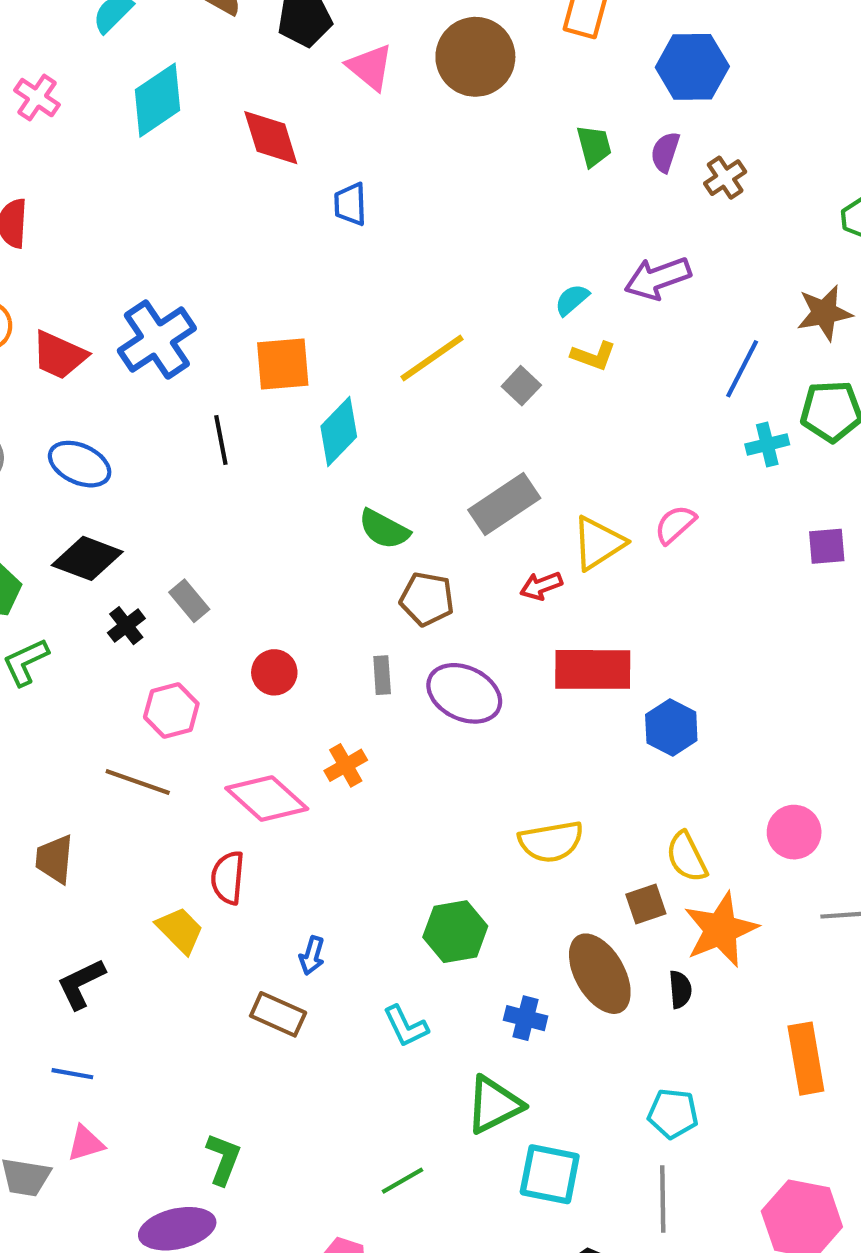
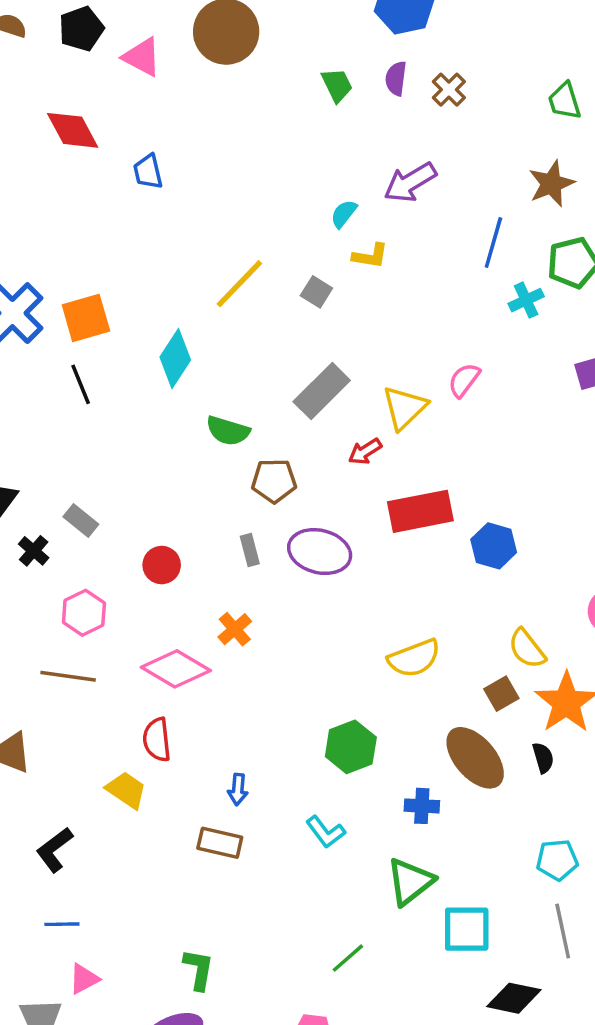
orange square: (283, 364) -> (86, 318), moved

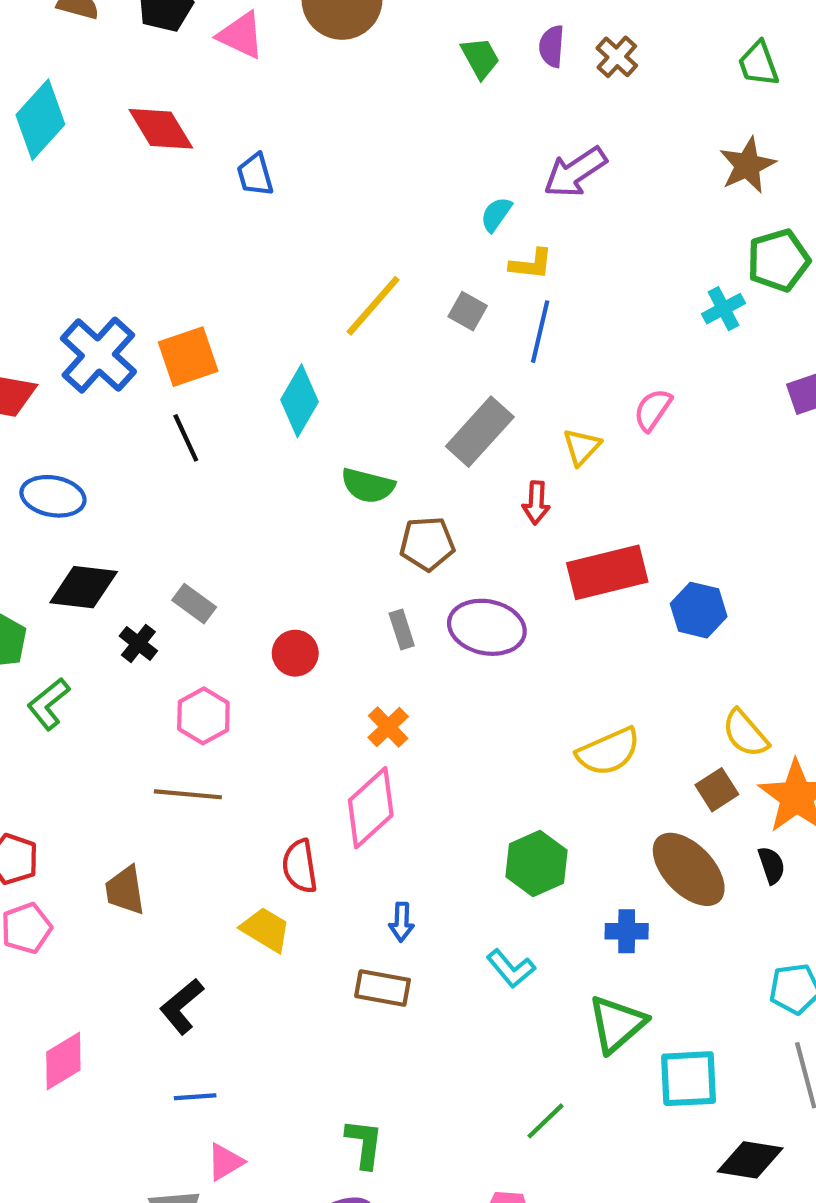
blue line: (493, 243) -> (540, 332), moved
yellow triangle: (404, 408) -> (582, 447), size x0.7
red arrow: (365, 451) -> (536, 503), turned -52
pink diamond: (176, 669) -> (371, 808), moved, turned -70

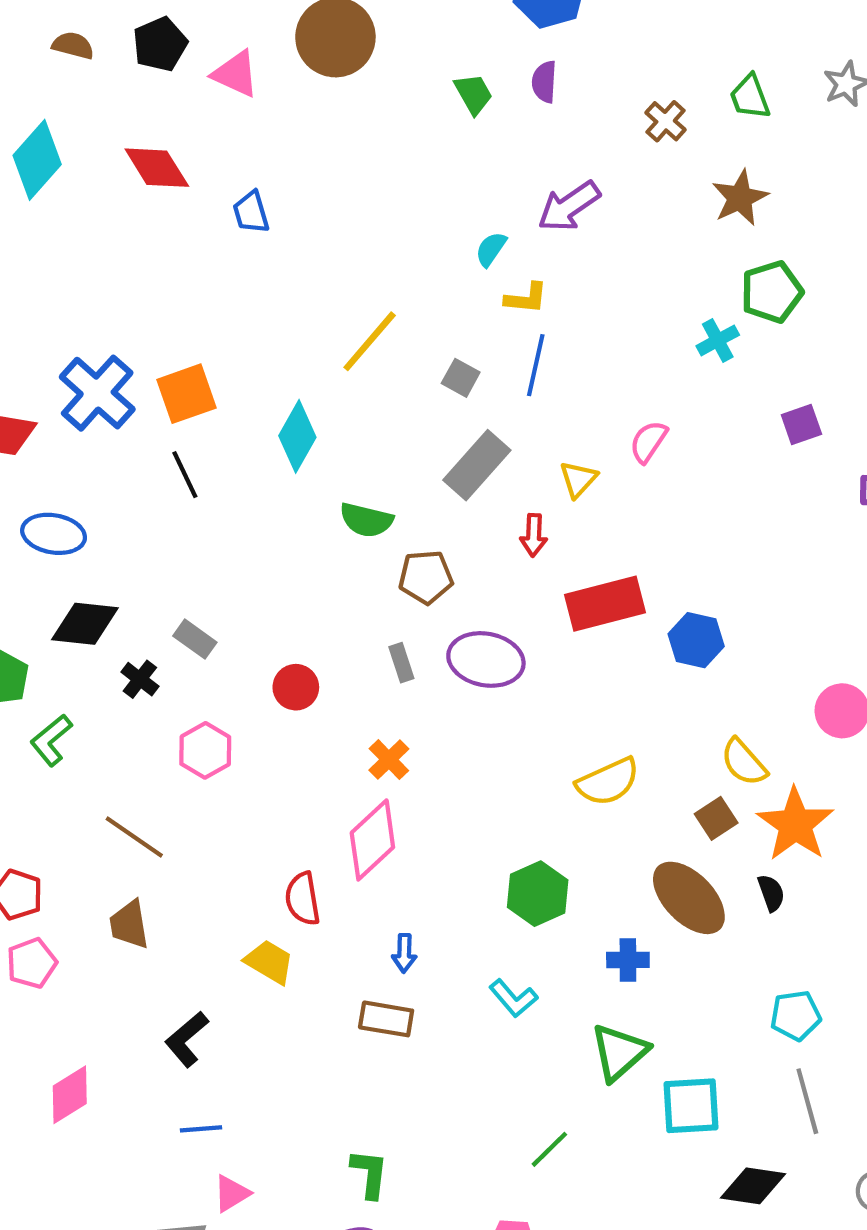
brown cross: (617, 57) -> (666, 121), moved
gray square: (468, 311) -> (461, 378), moved
brown line: (188, 794) -> (134, 837), moved, turned 30

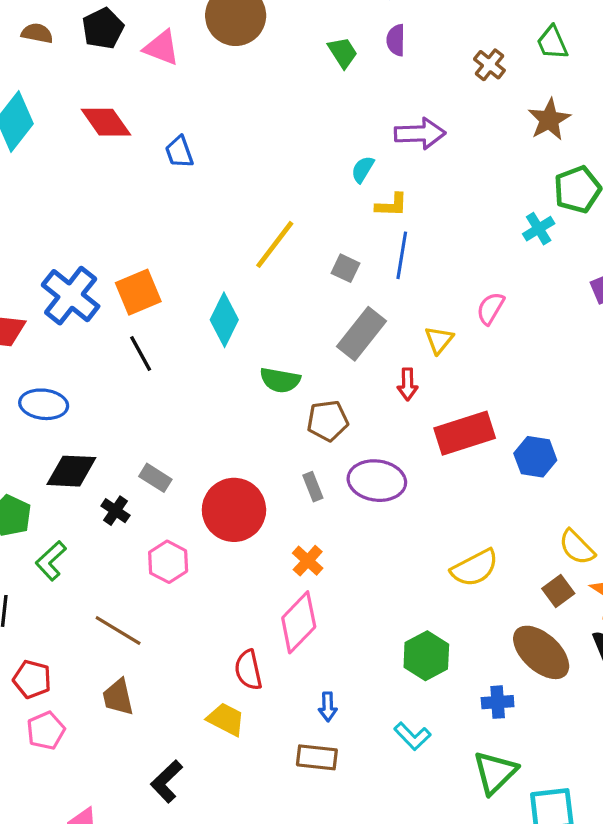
purple arrow: (569, 206) -> (420, 134), turned -144
red circle: (296, 687) -> (234, 510), size x1.8

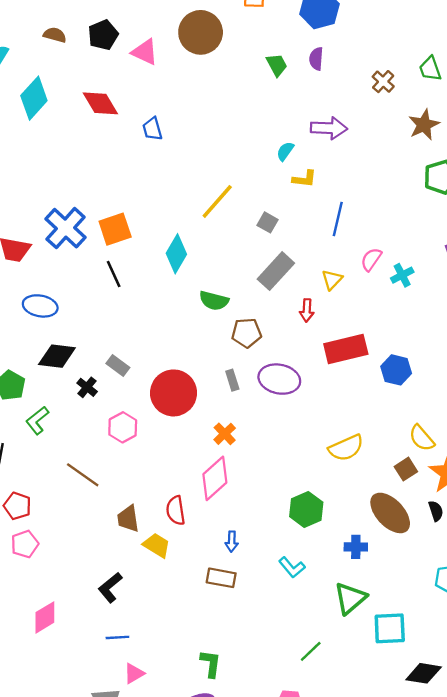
cyan cross: (539, 229) -> (402, 275), moved
blue line: (402, 255) -> (338, 219), moved
brown trapezoid: (118, 697) -> (128, 519), moved

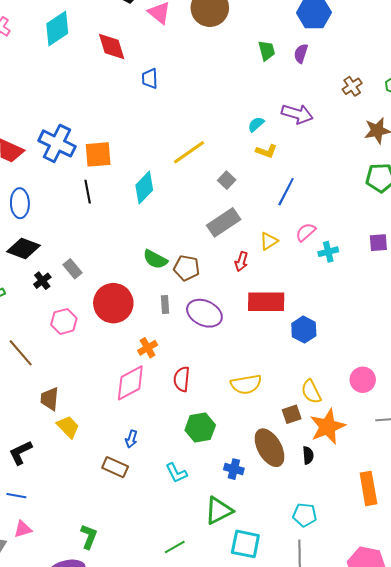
blue cross: (66, 228) -> (57, 143), turned -30
green semicircle: (214, 301) -> (155, 259), moved
blue ellipse: (40, 306) -> (20, 203), turned 64
red semicircle: (176, 510) -> (182, 379), moved

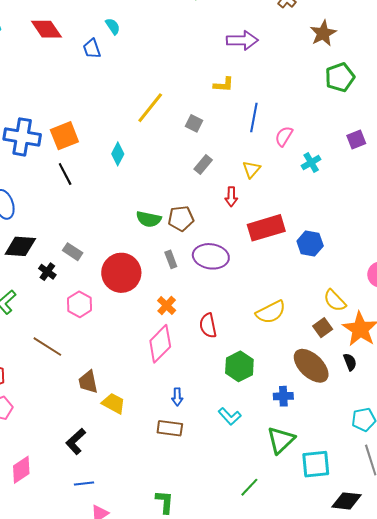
cyan semicircle: (256, 124) -> (113, 26), moved, turned 114
cyan diamond: (144, 188) -> (118, 154), size x0.7
gray rectangle: (224, 222) -> (203, 164), size x0.6
pink semicircle: (306, 232) -> (284, 136), moved

